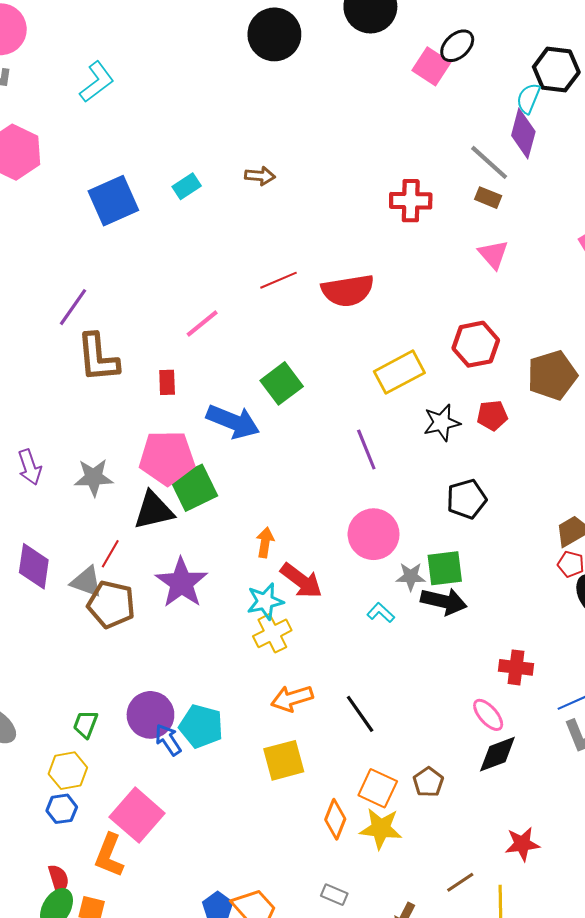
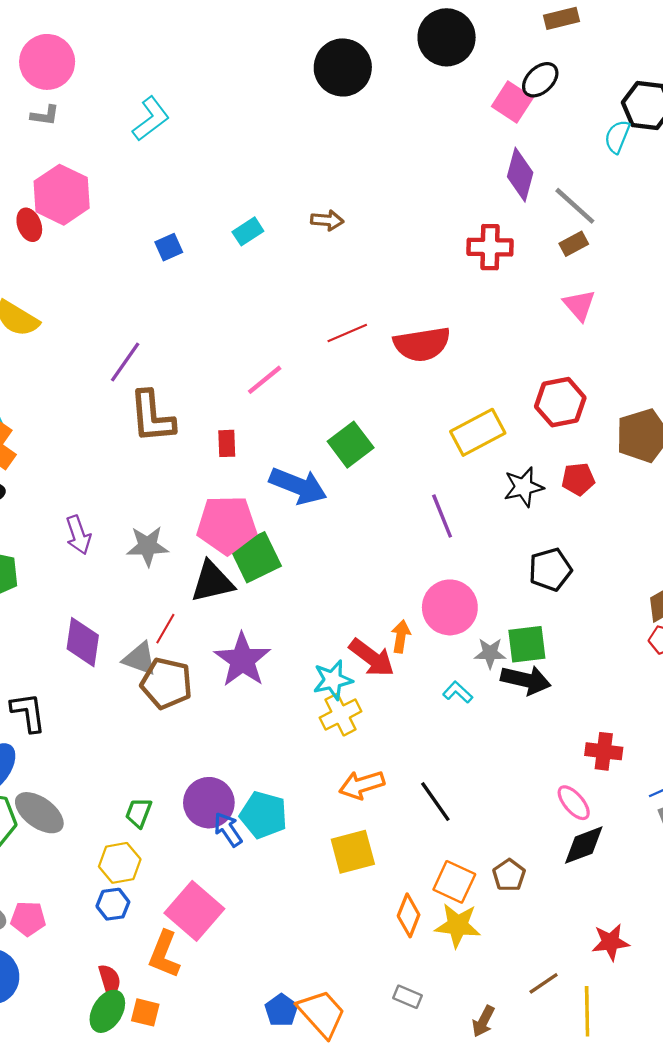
purple diamond: (523, 134) -> (520, 175), moved
brown rectangle: (488, 198) -> (574, 244), turned -50
blue square: (113, 201) -> (169, 247), size x0.5
orange arrow: (265, 542) -> (401, 636), moved

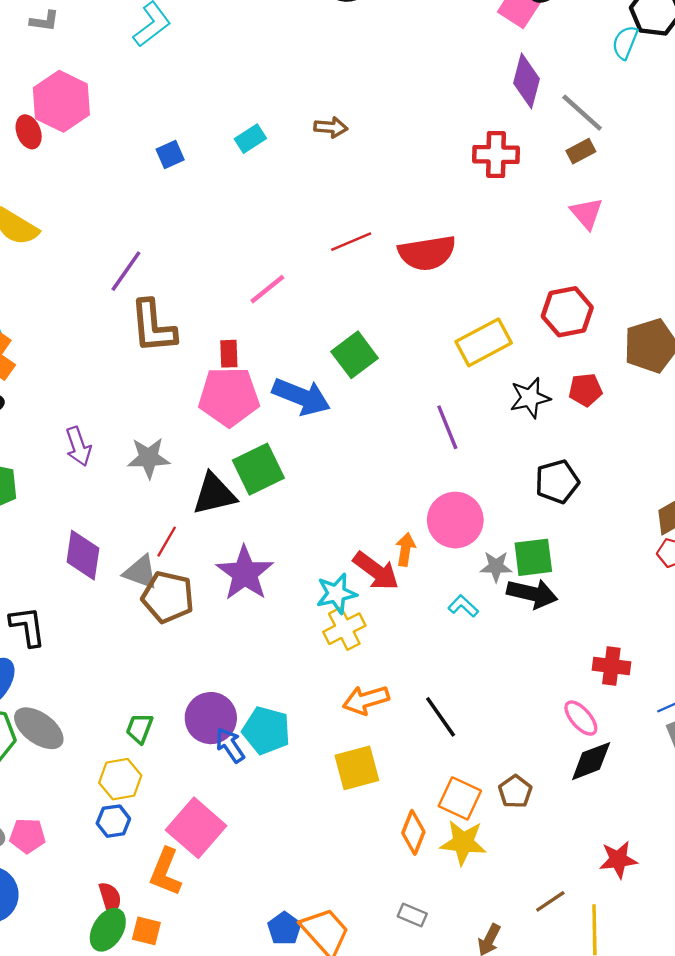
pink pentagon: (227, 525) -> (229, 397), moved

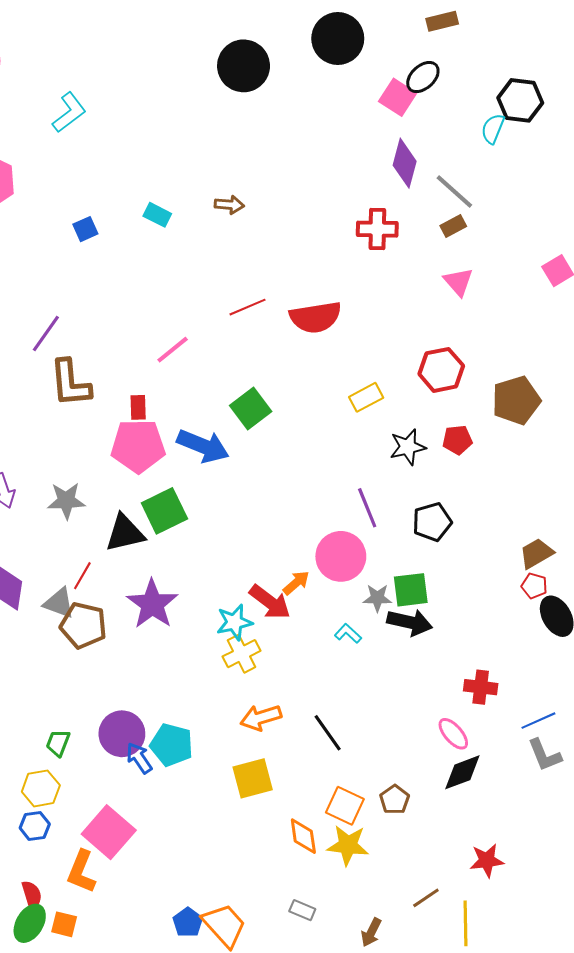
cyan rectangle: (250, 139) -> (157, 215), turned 60
yellow rectangle: (484, 342) -> (366, 397), size x0.7
purple line: (447, 427) -> (367, 508), moved
orange arrow: (405, 549) -> (296, 583), turned 40
orange diamond: (413, 832) -> (303, 836), turned -30

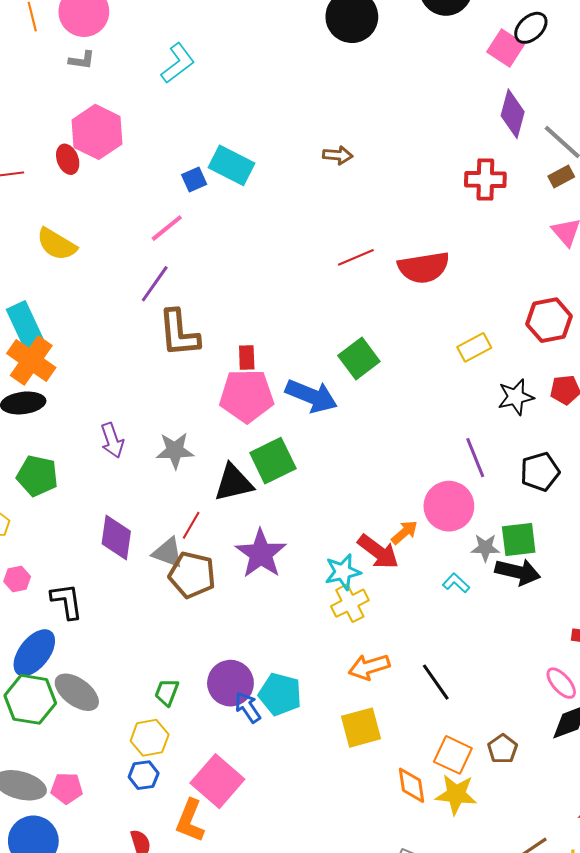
cyan rectangle: (157, 215) -> (232, 165), moved, size x1.6
pink line: (173, 350) -> (167, 228), moved

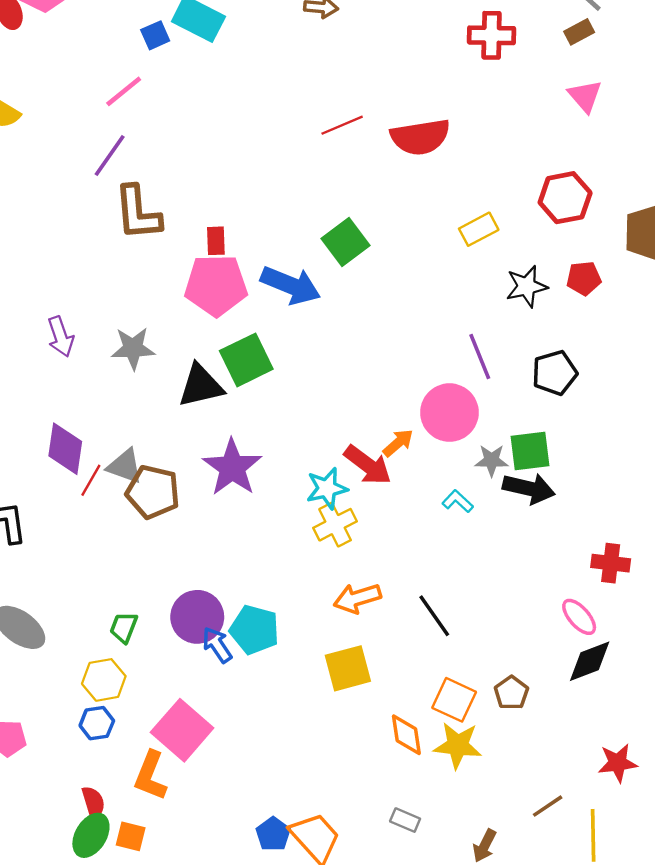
red line: (191, 525) -> (91, 480), moved

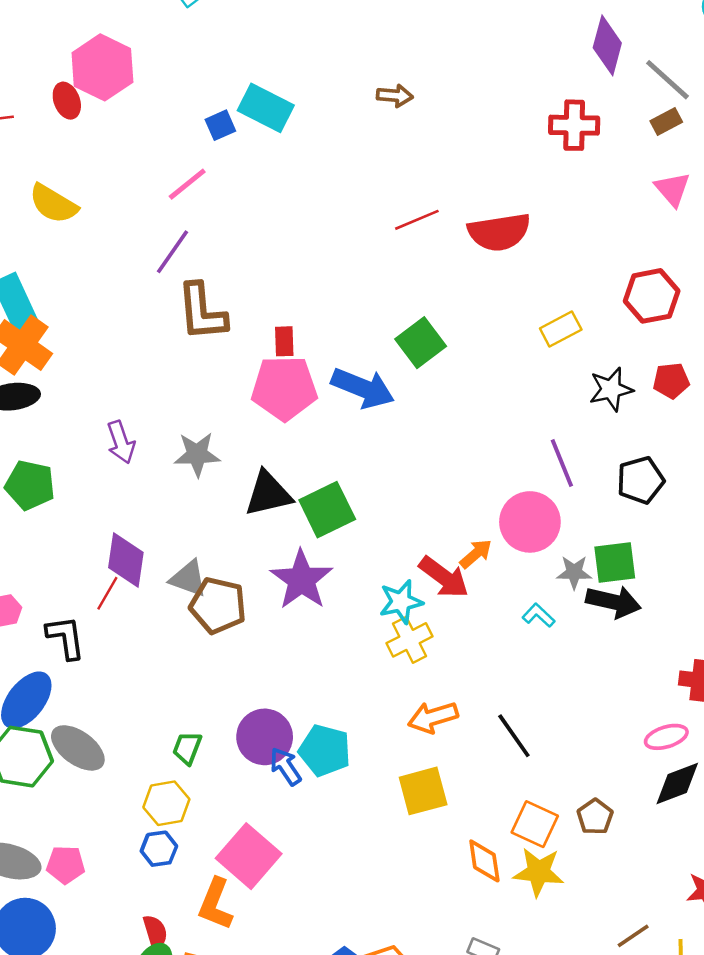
green square: (246, 360) -> (327, 510), moved
red line: (91, 480) -> (107, 593), moved
pink ellipse: (579, 617) -> (666, 737), turned -66

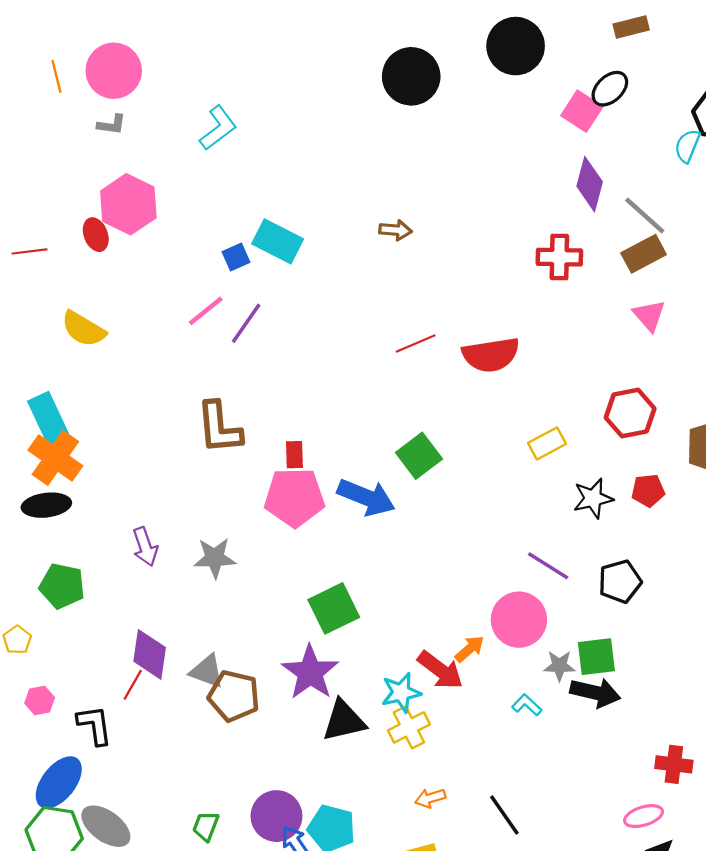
brown rectangle: (666, 121) -> (644, 254), size x1.5
purple line: (172, 252) -> (246, 323), moved
purple line: (562, 463) -> (548, 566), turned -36
black triangle: (268, 494) -> (344, 721), moved
orange arrow: (433, 717) -> (430, 798), size x0.7

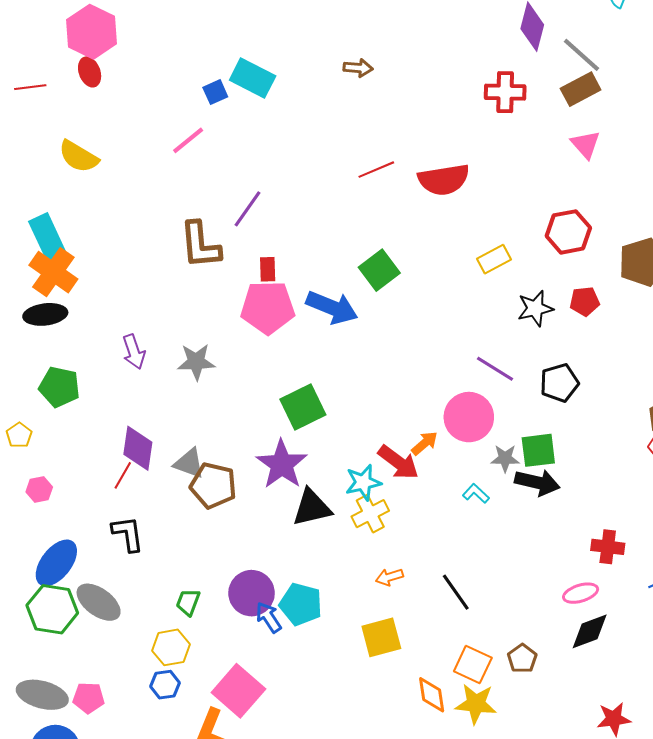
pink hexagon: (128, 204) -> (92, 32), moved
purple line: (246, 323) -> (248, 209), moved
black L-shape: (95, 725) -> (128, 534), moved

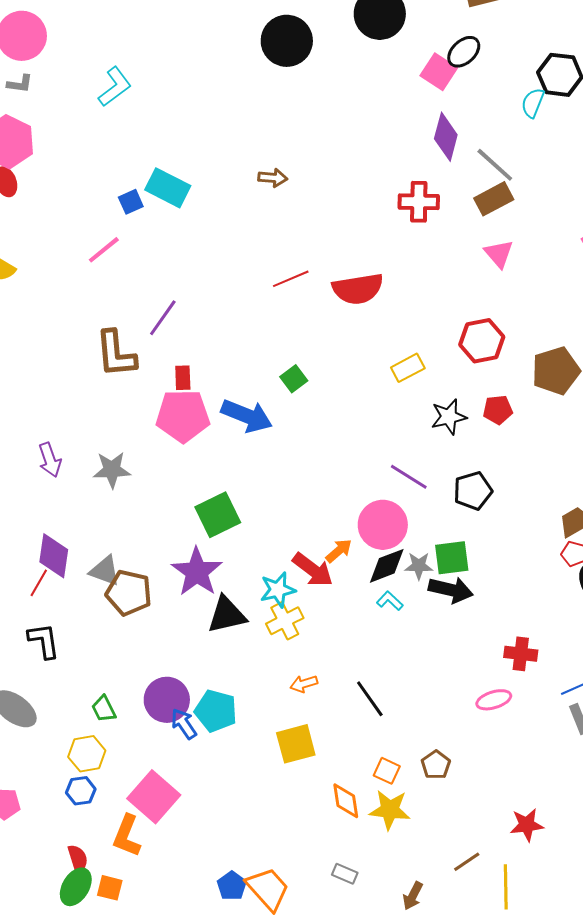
green square: (379, 270) -> (294, 379), size x0.7
green trapezoid: (188, 602) -> (104, 709), turned -48
black diamond: (590, 631) -> (387, 566), moved
orange square: (473, 665) -> (387, 771), size x0.7

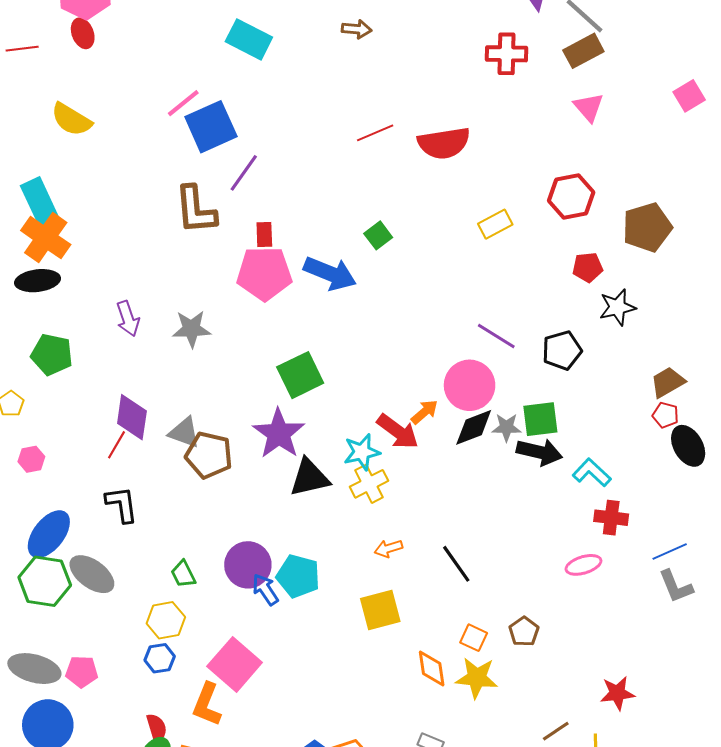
blue square: (131, 202) -> (211, 127), moved, size x2.0
black star: (449, 417) -> (617, 307), moved
cyan L-shape: (390, 601) -> (592, 473), moved, size x1.4

